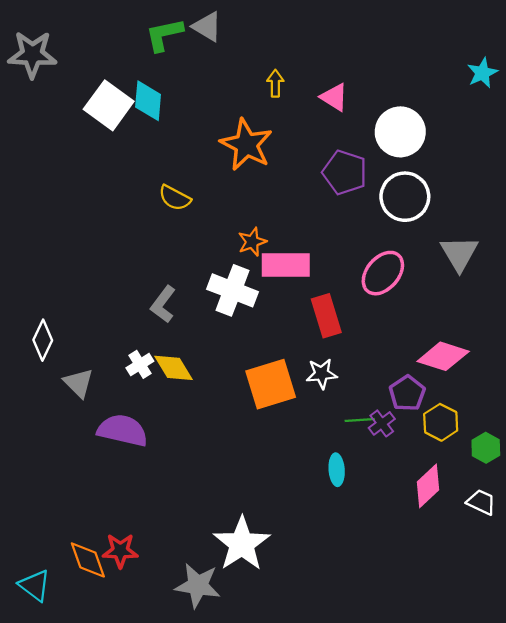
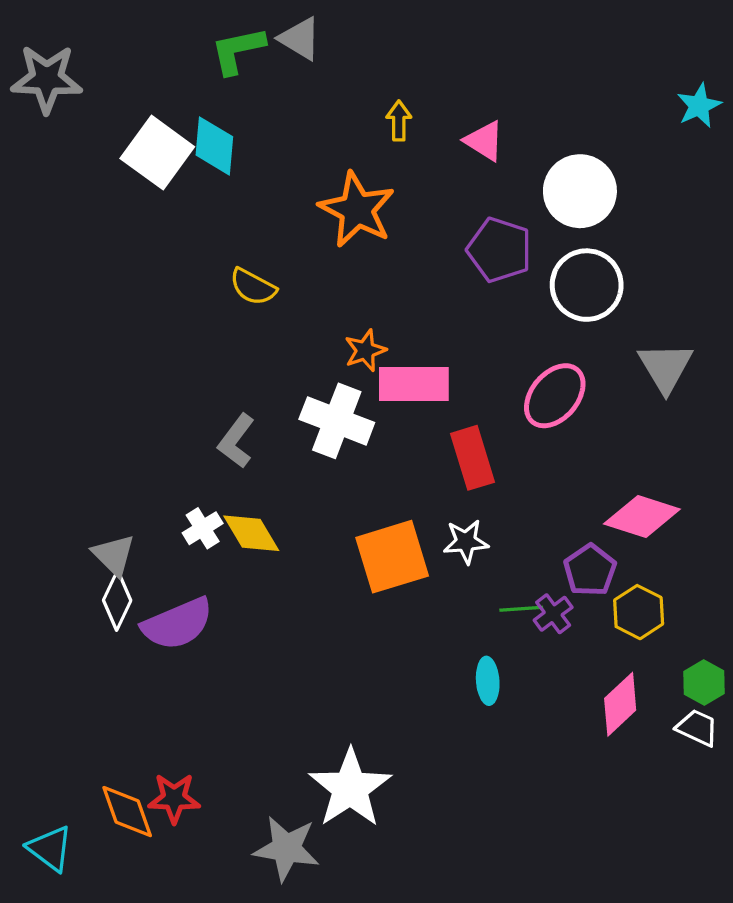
white diamond: (43, 340) -> (117, 600), moved
purple semicircle: (123, 430) -> (177, 624), turned 144
green hexagon: (486, 448) -> (704, 682), moved

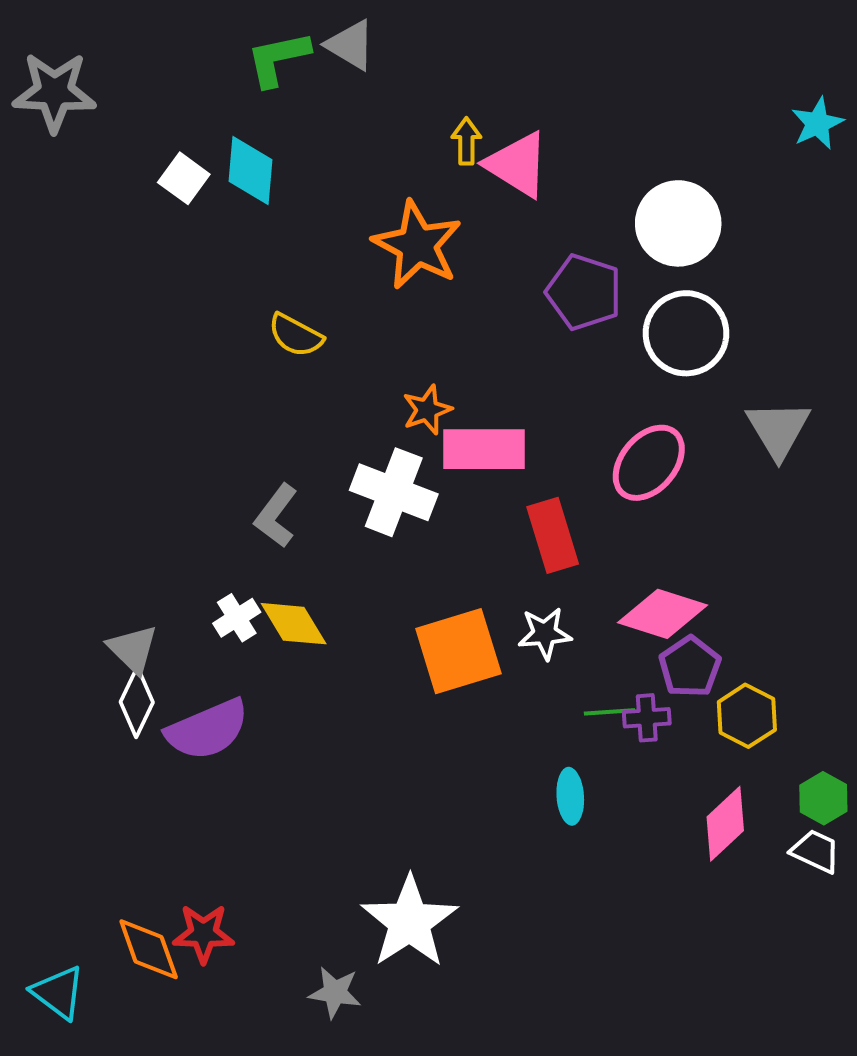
pink triangle: (484, 141) -> (517, 165), moved, size x1.4
white square: (157, 153) -> (184, 178), size x0.6
pink diamond: (642, 516) -> (662, 614), moved
purple cross: (553, 614) -> (647, 718), turned 33
gray star: (286, 849) -> (335, 992), size x0.7

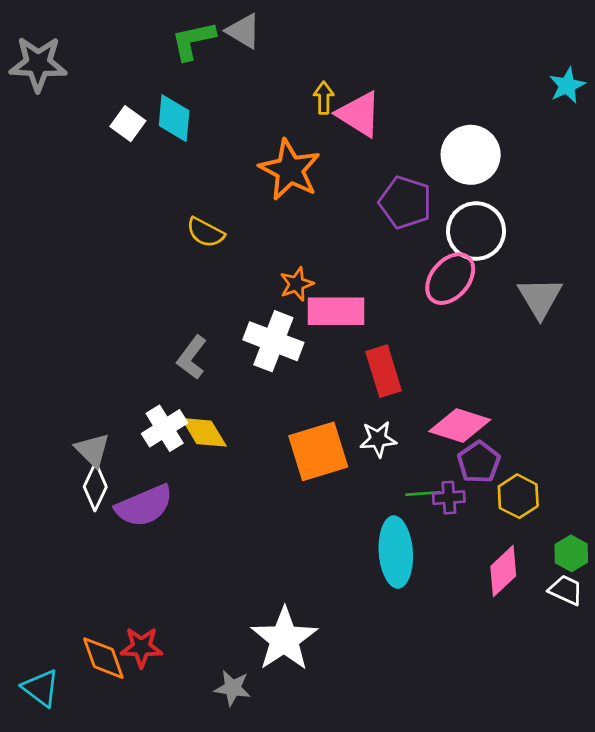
pink ellipse: (649, 463) -> (450, 279), moved
white cross: (237, 618) -> (165, 428), size x1.4
cyan ellipse: (570, 796) -> (396, 552), size x1.8

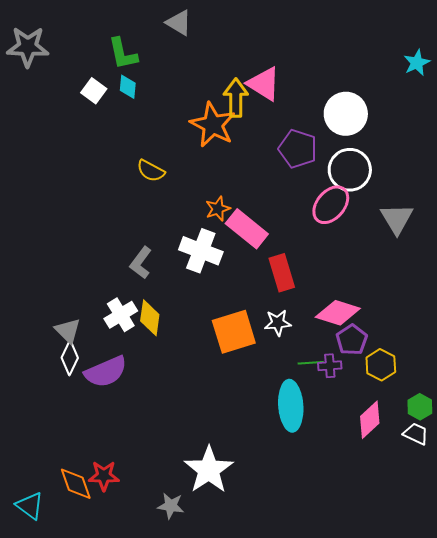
green L-shape: (193, 41) -> (123, 54), moved, turned -90
yellow arrow: (324, 98) -> (236, 98), moved, size x1.6
cyan diamond: (174, 118) -> (128, 87), size x0.7
pink rectangle: (336, 311) -> (247, 229), turned 39
yellow diamond: (204, 432) -> (150, 318), turned 39

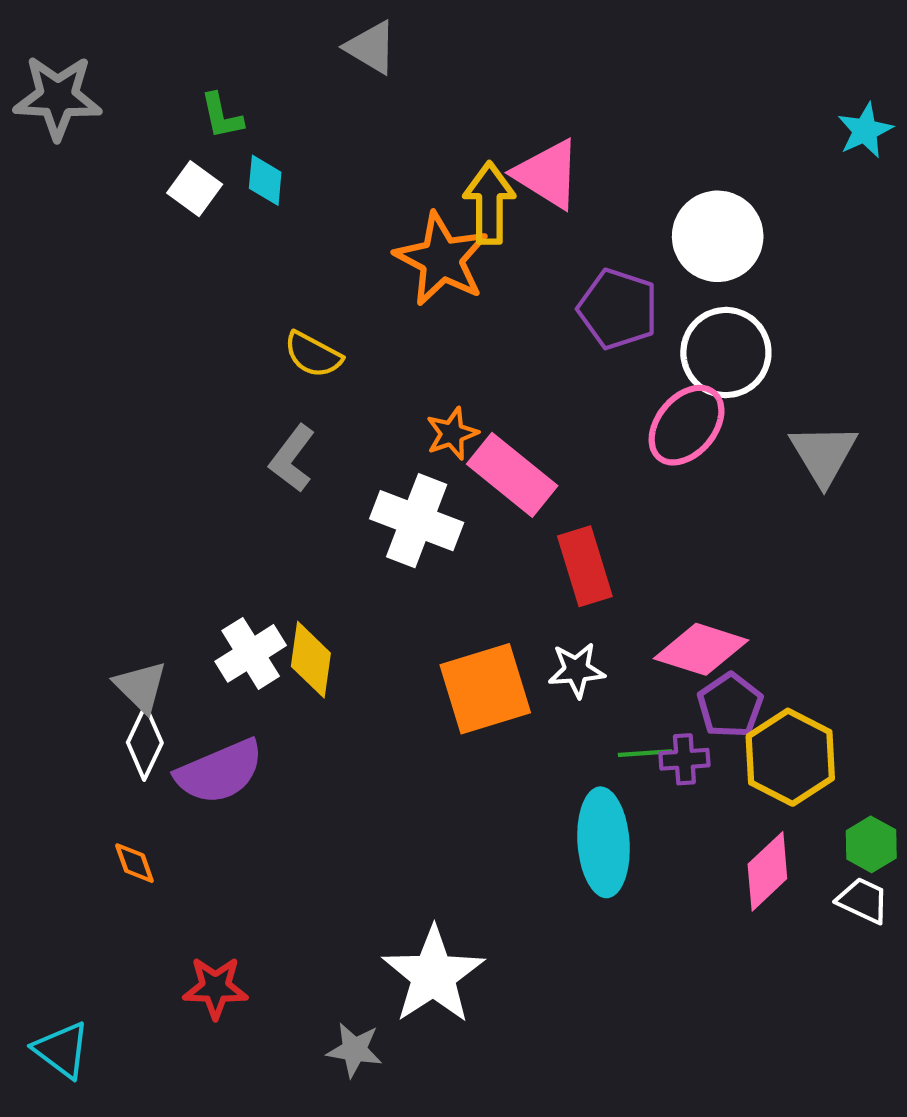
green L-shape: (123, 54) -> (222, 116), moved, size x0.7
gray L-shape: (141, 263) -> (292, 458), moved
yellow hexagon: (381, 365) -> (790, 757), size x1.4
orange diamond: (76, 484) -> (134, 863), moved, size x0.6

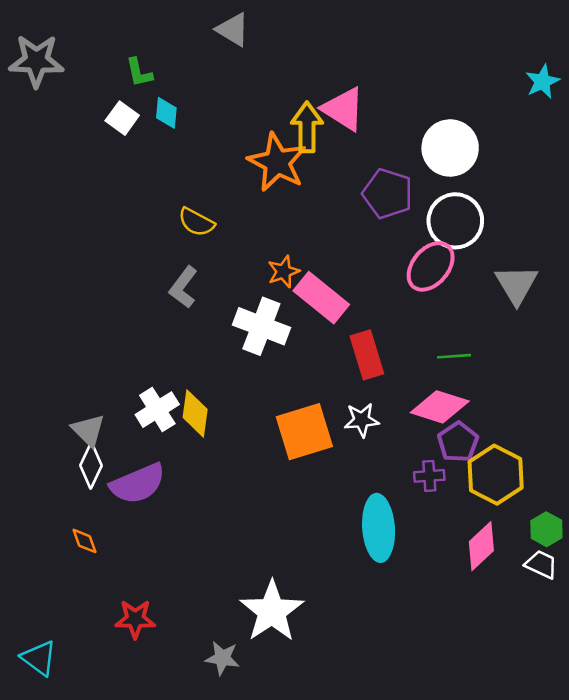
green line: (645, 753) -> (454, 356), moved

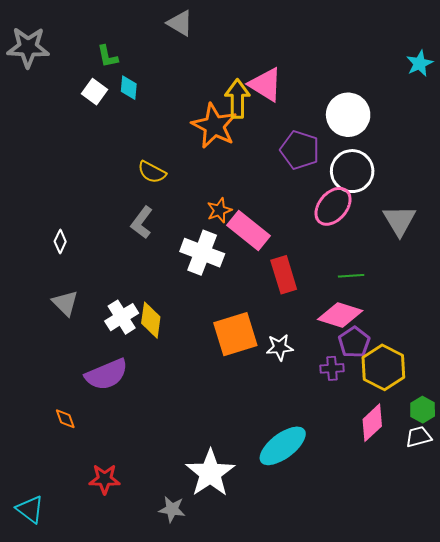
white star: (362, 420) -> (280, 347), moved
gray triangle: (88, 430) -> (65, 303), moved
white diamond: (91, 465) -> (60, 242), moved, size x0.7
cyan ellipse: (379, 528) -> (283, 446), moved, turned 57
white trapezoid: (541, 564) -> (419, 437), turned -40

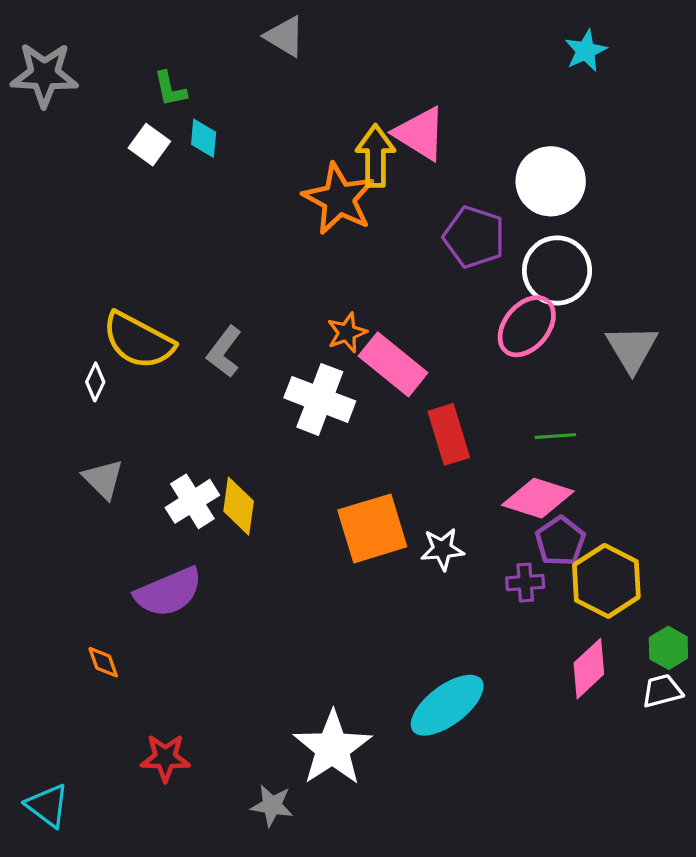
cyan star: (420, 63) -> (586, 51), moved
yellow semicircle: (152, 172) -> (138, 341), moved, size x1.6

